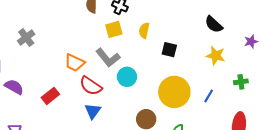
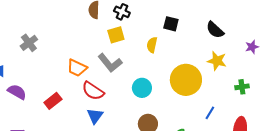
yellow semicircle: (144, 30) -> (152, 45), moved
black square: (169, 50) -> (171, 24), moved
cyan circle: (127, 77) -> (142, 88), moved
yellow circle: (174, 92) -> (186, 80), moved
blue line: (209, 96) -> (210, 113), moved

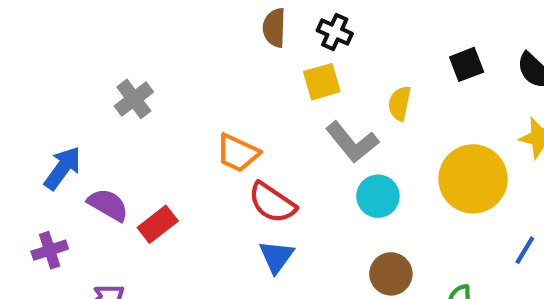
black square: (171, 24) -> (467, 64), moved, turned -35
gray L-shape: (110, 63) -> (352, 142), moved
red rectangle: (53, 101) -> (158, 224), moved

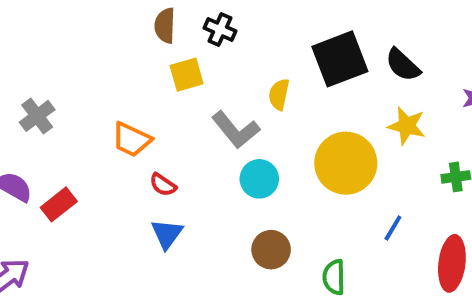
black square: (467, 64) -> (340, 59), size x1.8
yellow square: (322, 82) -> (187, 75), moved
gray cross: (134, 99) -> (37, 116), moved
red semicircle: (272, 203) -> (163, 185), size x0.6

